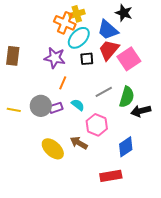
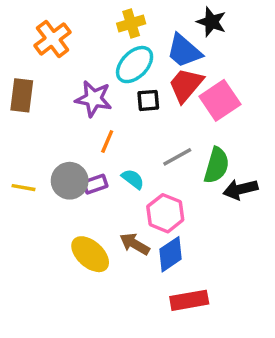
orange cross: (65, 23) -> (53, 39), moved, turned 30
blue diamond: (126, 147) -> (170, 254), moved

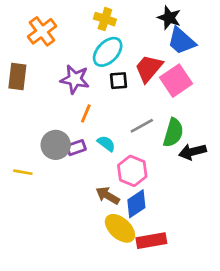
yellow cross: (131, 24) -> (105, 19), turned 35
blue trapezoid: (184, 51) -> (181, 41), moved
yellow line: (24, 188) -> (23, 172), moved
yellow ellipse: (90, 254) -> (120, 228), moved

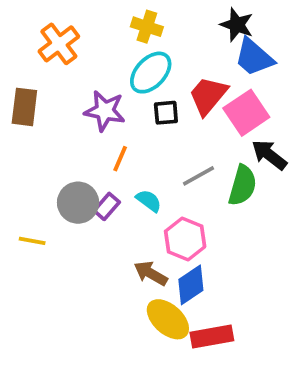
purple rectangle: (76, 148) -> (107, 206), turned -30
black arrow: (192, 152) -> (269, 155), moved, turned 52

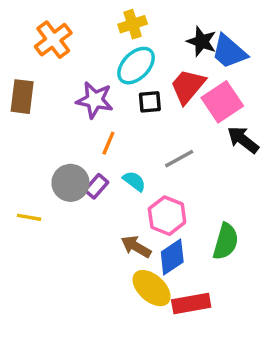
black star: (237, 25) -> (202, 41), moved
yellow cross: (147, 27) -> (133, 24), turned -36
green semicircle: (242, 185) -> (226, 241), moved

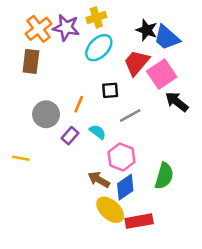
brown rectangle: (22, 97) -> (31, 61), moved
purple star: (95, 100) -> (66, 28), moved
black square: (150, 102) -> (110, 90), moved
gray circle: (70, 183) -> (46, 114), moved

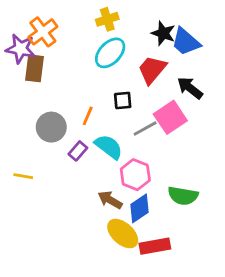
purple star: (66, 28) -> (20, 49), moved
pink square: (162, 74) -> (170, 117), moved
black arrow: (177, 102) -> (190, 88), moved
cyan semicircle: (98, 132) -> (109, 147), size x1.5
green semicircle: (164, 176) -> (183, 196), turned 84

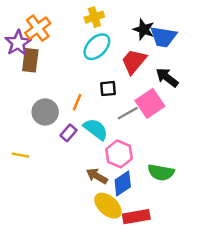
blue trapezoid: (186, 42) -> (163, 37), turned -32
purple star: (20, 49) -> (18, 43), turned 30

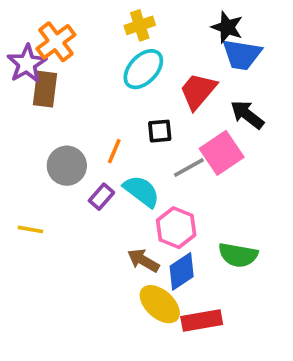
black star: (144, 29) -> (227, 27), moved

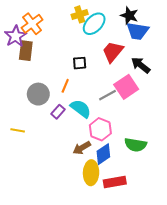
cyan ellipse: (143, 69) -> (94, 24), moved
black square: (160, 131) -> (80, 63), moved
brown arrow: (143, 260) -> (82, 148), turned -60
yellow ellipse: (160, 304) -> (91, 173), turned 50

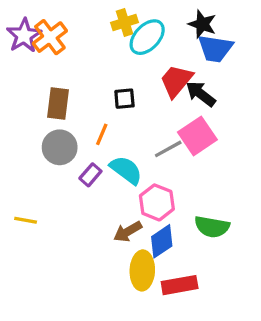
purple star: (16, 36) -> (24, 35), moved
brown rectangle: (26, 51) -> (58, 104), moved
black arrow: (141, 65) -> (201, 94), moved
yellow line: (18, 130) -> (26, 220), moved

